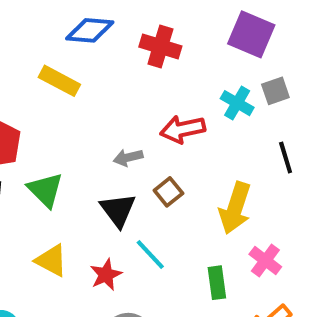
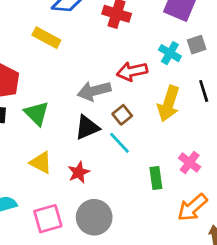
gray arrow: (128, 158) -> (94, 91), size x1.6
yellow arrow: (235, 208) -> (169, 104), moved
black triangle: (118, 210) -> (87, 127), turned 44
cyan line: (150, 254) -> (119, 143), moved

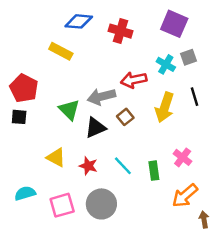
green triangle: (37, 113) -> (69, 110), moved
cyan line: (119, 143) -> (123, 166), moved
red star: (79, 172) -> (88, 166), turned -30

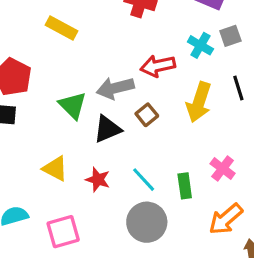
gray circle: (101, 204) -> (147, 222), moved

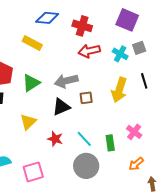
red arrow: (158, 66) -> (89, 51), moved
green triangle: (73, 105) -> (31, 83), moved, turned 42
brown square: (147, 115) -> (86, 98), turned 32
yellow triangle: (55, 169) -> (28, 122), moved, turned 48
orange arrow: (226, 219) -> (136, 164), size x0.7

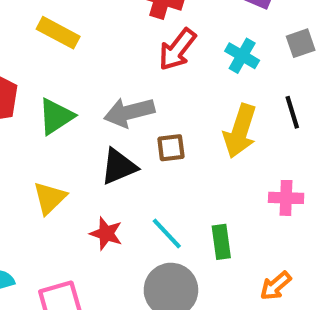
gray square: (139, 48) -> (301, 43), moved
red arrow: (89, 51) -> (177, 49), turned -40
pink cross: (134, 132) -> (286, 198), moved, turned -35

